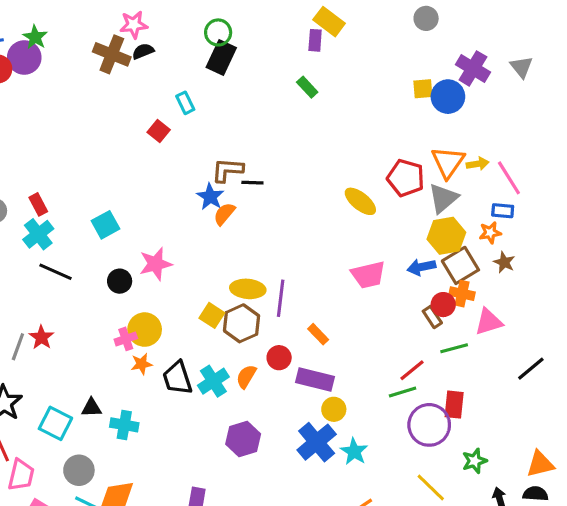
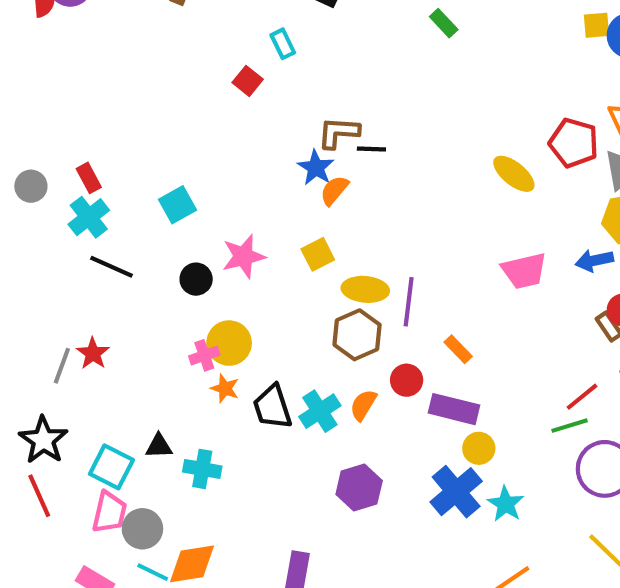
yellow square: (212, 315) -> (318, 254), moved, turned 30
orange star: (141, 364) -> (225, 388), turned 30
pink trapezoid: (21, 475) -> (109, 512), moved

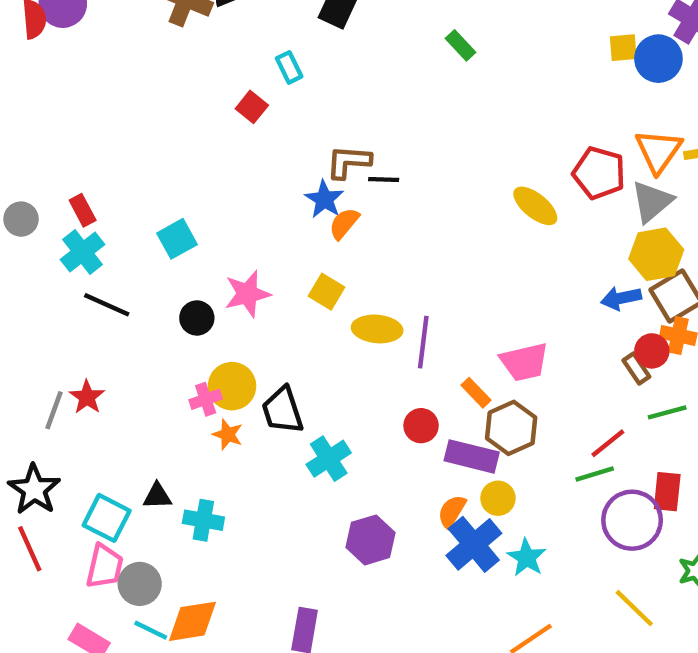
yellow square: (318, 254) -> (327, 292), turned -32
pink trapezoid: (524, 271) -> (524, 362), moved
brown hexagon: (357, 335) -> (511, 428), moved
orange semicircle: (363, 405) -> (452, 511), moved
black trapezoid: (272, 407) -> (283, 410), moved

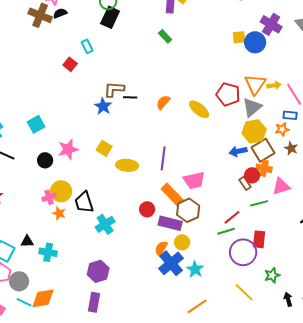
orange semicircle: (344, 223) -> (163, 102), moved
purple line: (423, 342) -> (163, 158), moved
orange rectangle: (476, 393) -> (172, 194), size x1.6
purple hexagon: (370, 540) -> (98, 271), moved

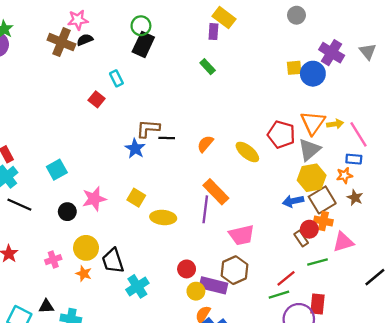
orange rectangle: (172, 194) -> (216, 192), moved
pink cross: (49, 197) -> (53, 260), moved
yellow circle: (182, 242) -> (196, 291), moved

